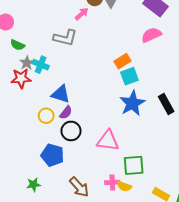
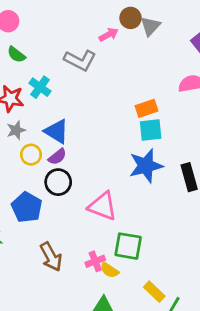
gray star: (27, 63) -> (16, 130), moved
pink cross: (112, 182) -> (95, 261), turned -32

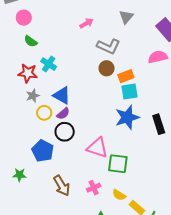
brown circle: (131, 18) -> (107, 68), moved
pink arrow: (109, 35) -> (86, 23), moved
gray L-shape: (80, 60) -> (108, 46), moved
green square: (128, 246) -> (118, 164), moved
yellow semicircle: (109, 270) -> (119, 195), moved

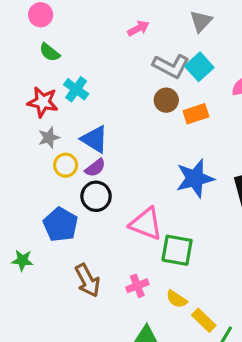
cyan square: (129, 91) -> (199, 67), moved, turned -36

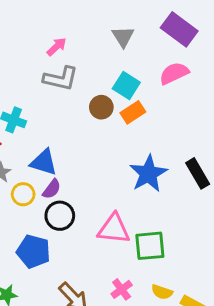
gray triangle: (201, 21) -> (123, 37), moved
gray L-shape: (171, 66) -> (61, 78), moved
cyan square: (199, 67) -> (126, 86), moved

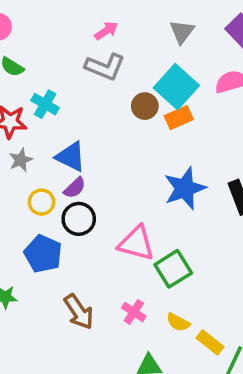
cyan square: (126, 86) -> (176, 87), size x1.4
yellow circle: (23, 194) -> (42, 202), moved
green square: (150, 246) -> (173, 269), turned -36
pink cross: (122, 289) -> (134, 312), turned -30

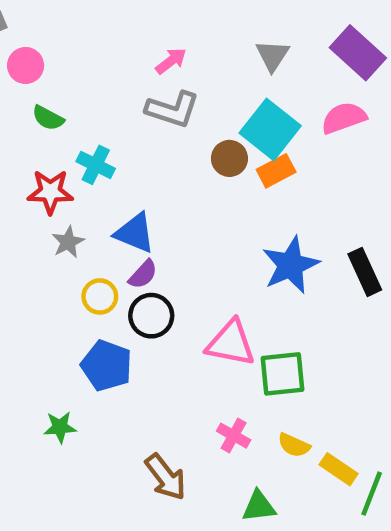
green square: (173, 269) -> (282, 374), turned 30
brown arrow: (79, 312) -> (166, 477), moved

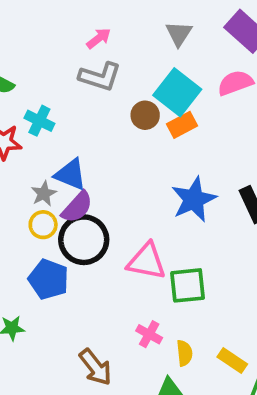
gray star: (68, 242) -> (44, 194), moved
purple semicircle: (143, 274) -> (77, 207), size x1.4
black circle: (151, 316) -> (84, 240), size x1.4
yellow semicircle: (294, 445) -> (184, 353), moved, turned -120

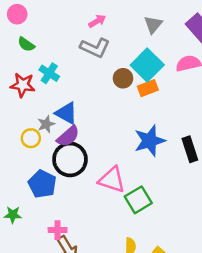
yellow circle: (43, 225) -> (31, 138), moved
green square: (188, 285) -> (138, 200), turned -32
pink cross: (149, 334) -> (58, 230), moved, turned -36

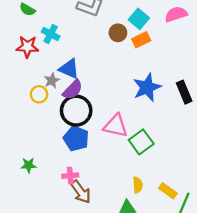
cyan square: (147, 65) -> (139, 19), size x0.7
blue pentagon: (42, 184) -> (76, 138), moved

